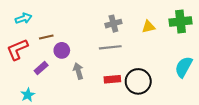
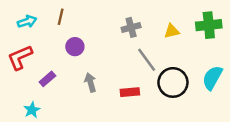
brown line: (46, 37) -> (61, 17), moved, turned -64
gray line: (110, 47) -> (147, 60), moved, turned 60
purple circle: (62, 50) -> (75, 47), moved
black circle: (138, 81) -> (173, 82), moved

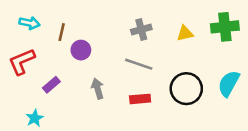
brown line: (61, 17) -> (62, 32), moved
cyan arrow: (27, 22) -> (29, 23), turned 30
gray line: (147, 60) -> (139, 64), moved, turned -35

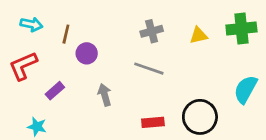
black circle: (186, 89) -> (200, 117), moved
red rectangle: (140, 99) -> (153, 122), moved
cyan star: (35, 118) -> (37, 127), turned -30

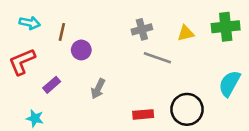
gray line: (149, 69) -> (157, 58), moved
gray arrow: (105, 95) -> (98, 89), turned -138

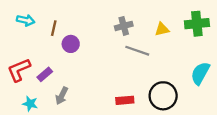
red L-shape: (22, 62) -> (19, 70), moved
gray arrow: (98, 89) -> (62, 96), moved

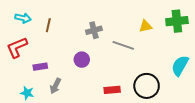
gray cross: (124, 26) -> (94, 30), moved
purple circle: (71, 44) -> (82, 60), moved
red L-shape: (19, 70) -> (17, 47), moved
purple rectangle: (45, 74) -> (40, 67), turned 32

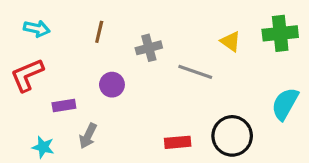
brown line: (48, 25) -> (99, 32), moved
yellow triangle: (146, 26) -> (231, 41), turned 48
purple circle: (82, 60) -> (112, 85), moved

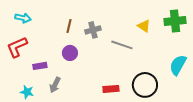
brown line: (99, 32) -> (69, 26), moved

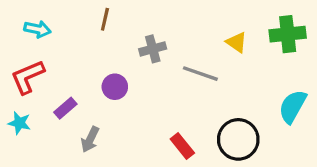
brown line: (69, 26) -> (105, 19), moved
purple rectangle: (40, 66) -> (65, 108), turned -32
red rectangle: (111, 89) -> (182, 146), turned 56
cyan star: (27, 92) -> (19, 123), moved

